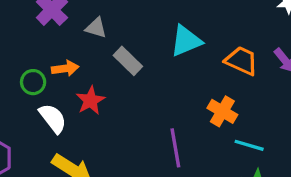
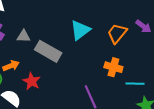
gray rectangle: (128, 61) -> (48, 51), size x1.4
orange trapezoid: (241, 61) -> (117, 33), turned -60

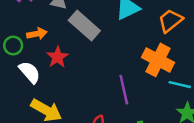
orange cross: (113, 67) -> (158, 60), size x1.4

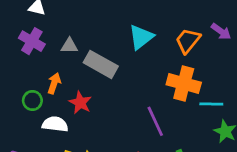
orange arrow: (37, 34) -> (54, 83), turned -48
white semicircle: (30, 72) -> (55, 124), turned -30

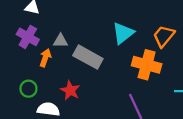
orange arrow: (54, 83) -> (45, 58), moved
orange cross: (184, 84) -> (147, 65), moved

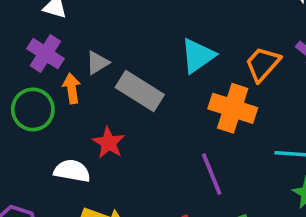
gray triangle: (61, 41) -> (97, 63), turned -35
orange arrow: (45, 58) -> (72, 88), turned -30
green circle: (28, 89) -> (33, 109), moved, size x1.5

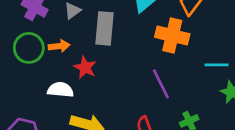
orange arrow: (72, 88) -> (59, 46), moved, turned 96
gray rectangle: (140, 91) -> (104, 28), turned 68

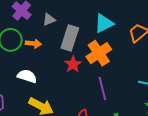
orange cross: (172, 36) -> (99, 53), moved, turned 30
red star: (85, 67) -> (73, 64), moved

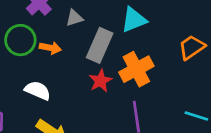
cyan triangle: (104, 23) -> (134, 20), moved

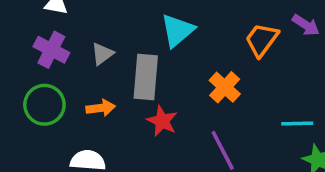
orange arrow: (50, 48) -> (101, 108), moved
orange cross: (136, 69) -> (225, 87), moved, size x0.7

